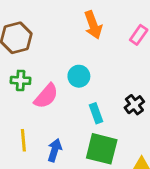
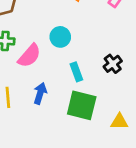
blue arrow: (55, 150) -> (40, 93), moved

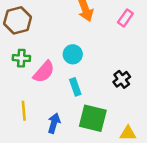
cyan rectangle: (76, 72) -> (75, 87), moved
blue arrow: (40, 93) -> (54, 123), moved

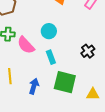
pink semicircle: (44, 72) -> (26, 45), turned 96

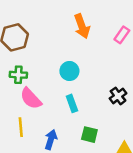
pink semicircle: (26, 45) -> (31, 98), moved
green square: (65, 82) -> (89, 135), size x0.6

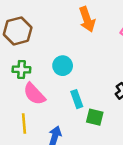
cyan circle: (69, 71) -> (63, 66), moved
green square: (89, 135) -> (95, 117), moved

